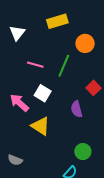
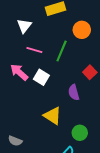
white triangle: (17, 33) -> (24, 26), moved
pink arrow: (19, 103) -> (19, 72), moved
yellow triangle: (41, 126) -> (52, 116), moved

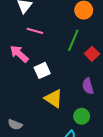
green line: (62, 51) -> (73, 40), moved
white square: (41, 77) -> (42, 70), moved, turned 35
purple semicircle: (74, 92) -> (88, 86), moved

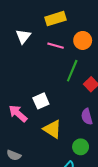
pink line: (35, 31) -> (56, 46), moved
pink arrow: (19, 54) -> (18, 113), moved

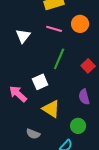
white triangle: (23, 36) -> (23, 36), moved
green line: (72, 71) -> (59, 59), moved
gray semicircle: (14, 155) -> (33, 134), moved

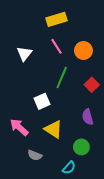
orange circle: (80, 24) -> (83, 50), moved
pink line: (54, 29) -> (57, 46), turned 42
pink arrow: (18, 94) -> (19, 127), moved

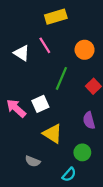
pink line: (57, 46) -> (45, 45), moved
white triangle: (24, 54) -> (22, 53), turned -35
pink arrow: (19, 127) -> (16, 108), moved

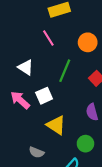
white triangle: (22, 53) -> (26, 67), moved

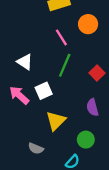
pink line: (48, 38) -> (61, 37), moved
orange circle: (88, 42) -> (88, 24), moved
yellow triangle: (56, 125) -> (56, 121), turned 42

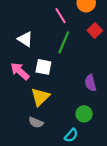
red square: (97, 73) -> (95, 31), moved
white square: (44, 91) -> (43, 67), turned 35
yellow triangle: (56, 121) -> (40, 97), moved

